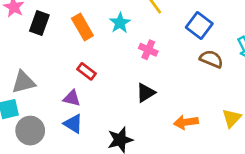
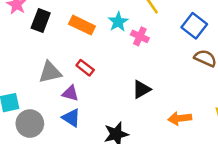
orange rectangle: (82, 27) -> (82, 25), turned -35
pink cross: (148, 50) -> (140, 36), moved
gray triangle: (23, 82) -> (50, 72), moved

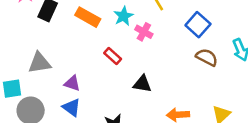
red rectangle: (85, 68) -> (113, 56), moved
gray triangle: (50, 72) -> (40, 63), moved
black triangle: (141, 89) -> (142, 84), turned 36

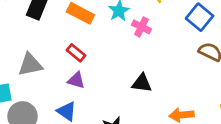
red rectangle: (113, 56) -> (76, 53), moved
purple triangle: (72, 83) -> (76, 80), moved

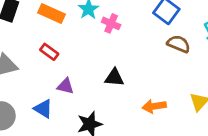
purple triangle: (76, 80) -> (65, 86), moved

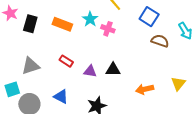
red rectangle: (49, 52) -> (66, 61), moved
purple triangle: (65, 86) -> (90, 71), moved

